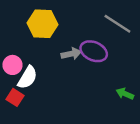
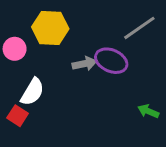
gray line: (117, 24) -> (139, 28), turned -68
pink circle: (12, 65) -> (15, 49), moved

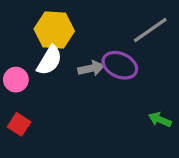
pink circle: (15, 49) -> (16, 80), moved
white semicircle: (32, 92) -> (49, 60), moved

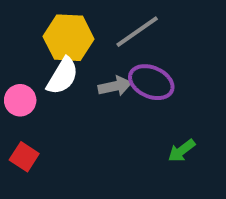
gray line: (150, 30) -> (137, 32), moved
green arrow: (160, 120) -> (182, 151), moved, turned -60

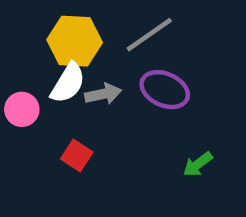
gray arrow: (115, 86) -> (103, 94), moved
red square: (24, 157) -> (77, 155), moved

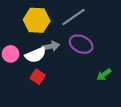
white semicircle: (68, 83) -> (36, 55), moved, turned 36
green arrow: (198, 164) -> (104, 75), moved

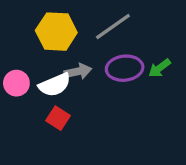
purple ellipse: (81, 44) -> (125, 68), turned -30
green arrow: (104, 75) -> (160, 68), moved

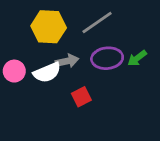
red square: (58, 118) -> (81, 97), moved, turned 30

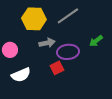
purple ellipse: (107, 58) -> (68, 52), moved
white semicircle: (47, 72) -> (21, 75), moved

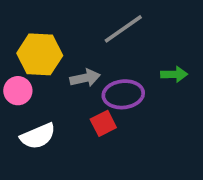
yellow hexagon: (34, 19) -> (40, 54), moved
green arrow: (96, 41) -> (174, 74), turned -144

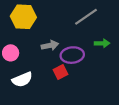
gray line: (123, 29) -> (86, 17), moved
yellow hexagon: (40, 54) -> (23, 17), moved

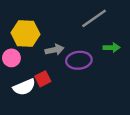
yellow hexagon: (23, 17) -> (25, 34), moved
red square: (61, 72) -> (43, 79), moved

